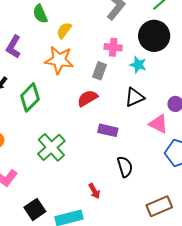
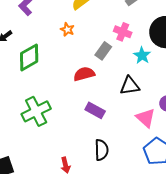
orange star: (59, 60) -> (67, 29), size x0.5

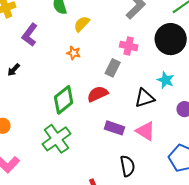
cyan star: (142, 55) -> (166, 80), moved
green diamond: (29, 57) -> (64, 100), moved
pink triangle: (146, 118) -> (145, 131), moved

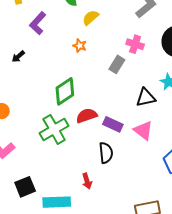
red semicircle: (98, 94) -> (87, 116), moved
black semicircle: (127, 166) -> (106, 153), moved

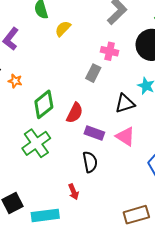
orange star: (80, 46) -> (15, 81), moved
red semicircle: (87, 116) -> (75, 113), moved, turned 140

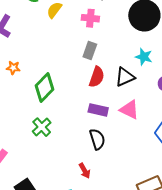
pink cross: (110, 51) -> (90, 18), moved
red semicircle: (75, 113) -> (97, 77), moved
green cross: (36, 143) -> (42, 127), size x0.7

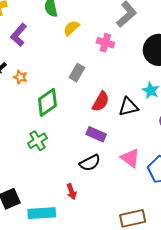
gray rectangle: (90, 50) -> (77, 73), moved
pink triangle: (129, 110) -> (130, 158), moved
black semicircle: (97, 139) -> (90, 163), turned 70

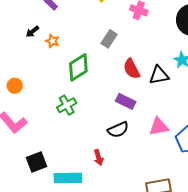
red semicircle: (101, 102) -> (132, 69), turned 120
pink triangle: (130, 158) -> (159, 127), turned -50

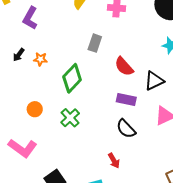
black triangle: (159, 75) -> (154, 81), moved
orange circle: (15, 86) -> (35, 109), moved
black semicircle: (118, 130) -> (126, 129), turned 85

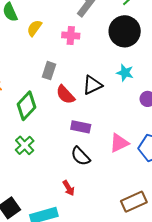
red semicircle: (124, 67) -> (65, 95), moved
black triangle: (154, 81) -> (92, 85), moved

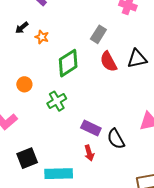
purple rectangle: (81, 127) -> (91, 128), moved
black semicircle: (81, 156) -> (116, 139), moved

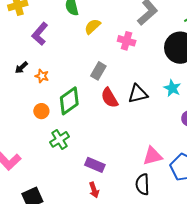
orange circle: (24, 84) -> (41, 111), moved
black semicircle: (116, 139) -> (143, 184), moved, turned 30

